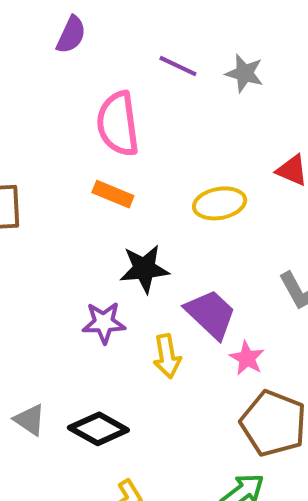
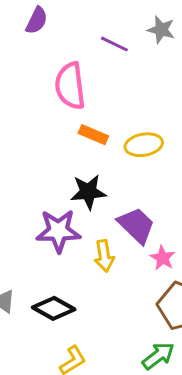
gray star: (244, 73) -> (161, 30), moved
orange rectangle: (113, 194) -> (93, 135), moved
purple star: (104, 323) -> (58, 231), size x1.4

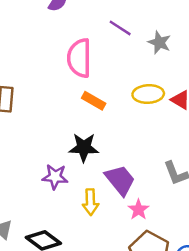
gray star: (161, 30) -> (159, 42), moved
yellow ellipse: (144, 145) -> (148, 94), moved
purple star: (58, 231) -> (55, 177), size x0.7

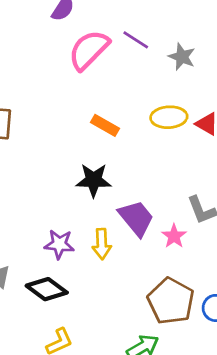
pink semicircle: (79, 58) -> (89, 50), moved, turned 45
purple star: (55, 177) -> (59, 244), moved
pink star: (138, 210) -> (174, 236), moved

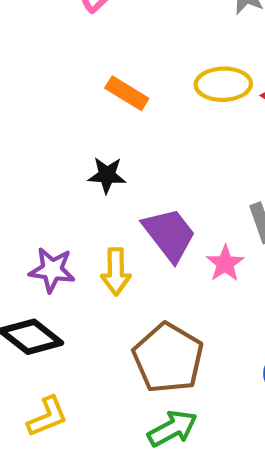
black star: (94, 180) -> (107, 175), size x0.7
brown pentagon: (171, 301) -> (168, 358), moved

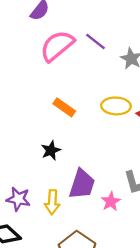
black star: (107, 175) -> (51, 150), turned -30
purple trapezoid: (169, 234) -> (82, 184), turned 52

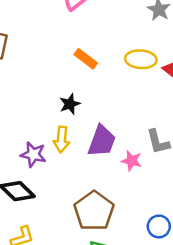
yellow arrow: (52, 202) -> (62, 139), moved
pink star: (111, 202) -> (132, 161), turned -30

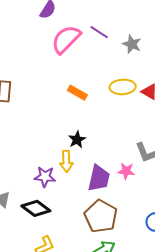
black star: (70, 104) -> (77, 140), moved
purple trapezoid: (102, 141) -> (99, 178), moved

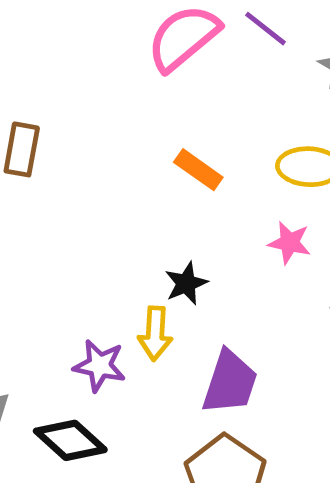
pink star: (126, 171) -> (290, 243), moved

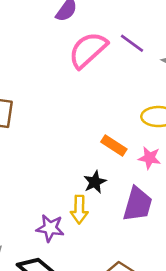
orange rectangle: (198, 170) -> (114, 146), moved
purple trapezoid: (230, 382) -> (138, 204), moved

